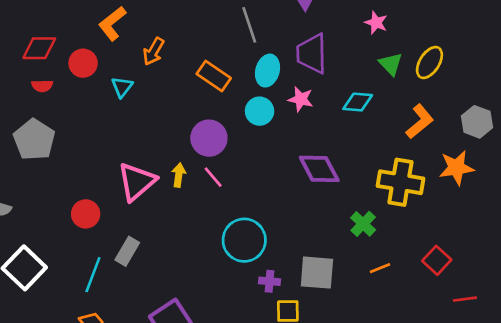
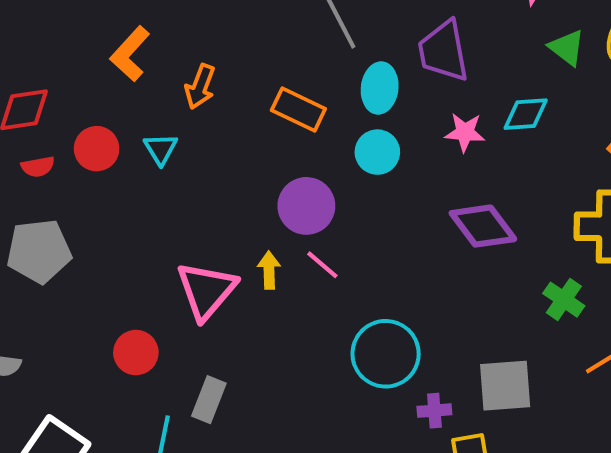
red circle: (83, 63) -> (97, 149), moved
pink star: (301, 99) -> (465, 132), moved
gray pentagon: (34, 140) -> (39, 251), turned -30

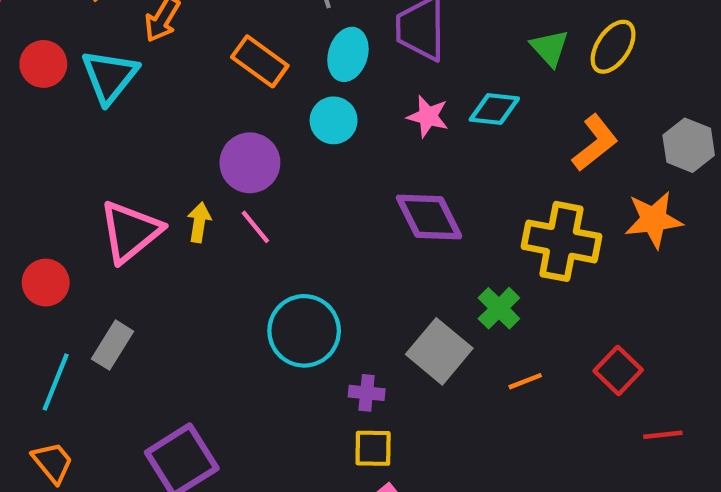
cyan triangle: (161, 149) -> (110, 76), size x1.6
gray square: (505, 386) -> (439, 351), moved, turned 34
purple cross: (434, 411) -> (367, 393), moved

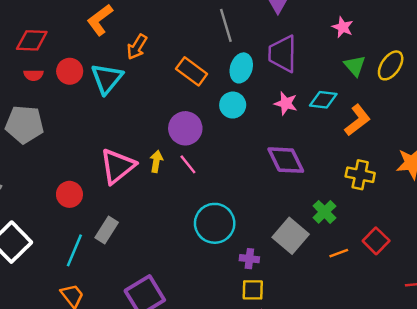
orange L-shape: (595, 143) -> (357, 120), moved
yellow cross: (561, 241) -> (360, 175), size x0.7
red square: (618, 370) -> (376, 241), moved

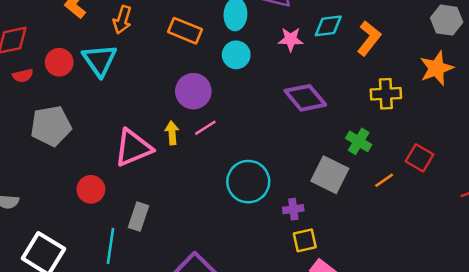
gray pentagon: (25, 124) -> (51, 126), moved
pink line: (188, 164) -> (205, 128), turned -70
pink triangle: (118, 166) -> (133, 148), turned 30

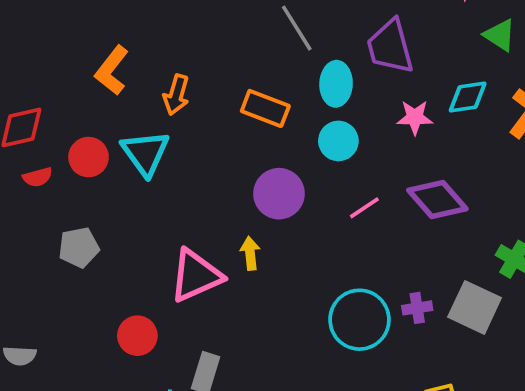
gray pentagon: (51, 126) -> (79, 247), size x0.7
pink line: (205, 128) -> (364, 208), moved
purple cross: (293, 209) -> (417, 308), moved

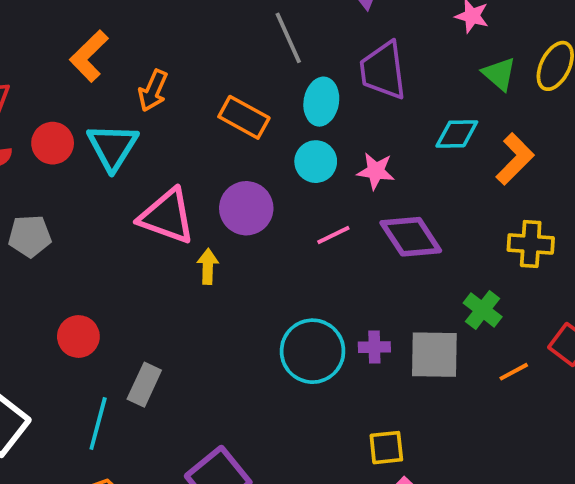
pink star: (415, 117) -> (376, 171), moved
pink triangle: (196, 276) -> (167, 216), moved, turned 36
gray square: (475, 307) -> (434, 355), turned -32

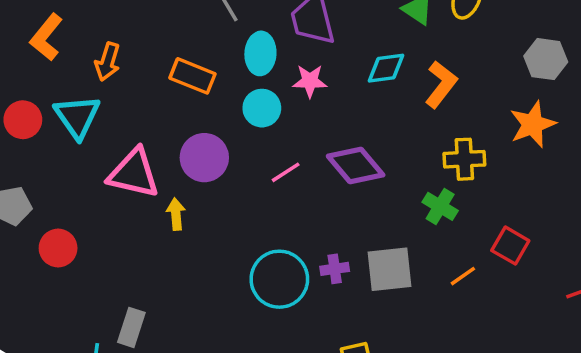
pink star: (376, 171) -> (310, 81), moved
green cross: (483, 310) -> (440, 206), moved
red circle: (78, 336) -> (58, 248), moved

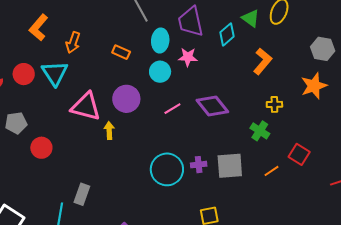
cyan diamond: (386, 68) -> (227, 34), moved, turned -35
orange rectangle: (192, 76) -> (121, 52), size x0.7
yellow cross: (464, 159) -> (274, 104), size x0.7

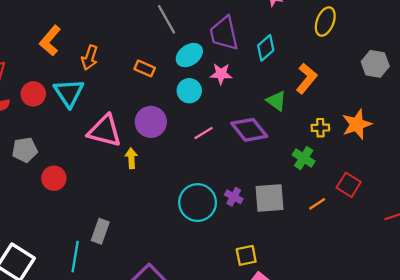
green triangle: (251, 18) -> (276, 101), moved
cyan ellipse: (160, 41) -> (189, 55), turned 50
orange star: (314, 86) -> (357, 124), moved
purple cross: (199, 165) -> (234, 197), turned 35

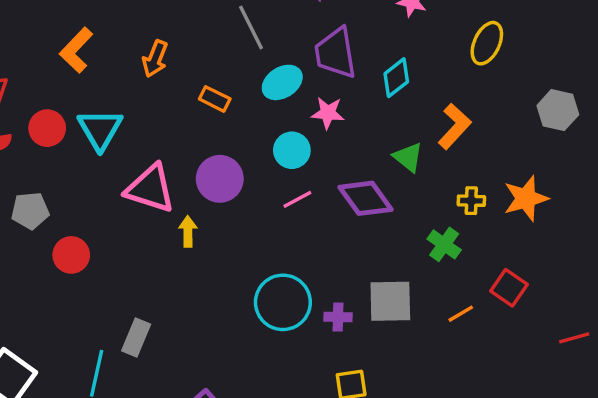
orange arrow: (90, 58) -> (155, 59), moved
cyan circle: (189, 91) -> (292, 150), moved
purple cross: (234, 197) -> (338, 317), moved, turned -30

